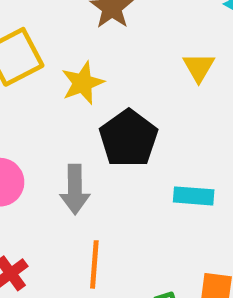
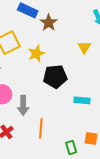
black pentagon: (128, 139) -> (55, 77), turned 30
gray arrow: (75, 189) -> (23, 105), moved

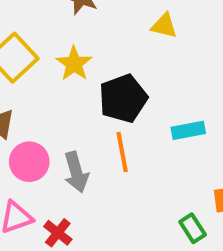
yellow triangle: (84, 47) -> (164, 26), turned -32
orange line: (41, 128) -> (122, 152), moved

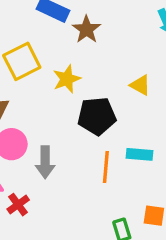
yellow triangle: (164, 26) -> (140, 85), moved
orange line: (122, 152) -> (106, 167), moved

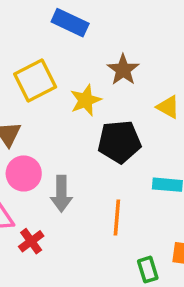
brown star: (86, 29) -> (123, 70), moved
orange line: (106, 167) -> (117, 218), moved

